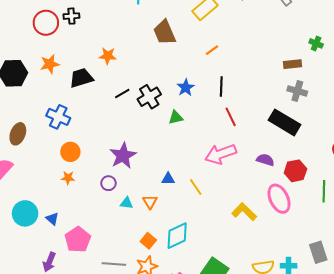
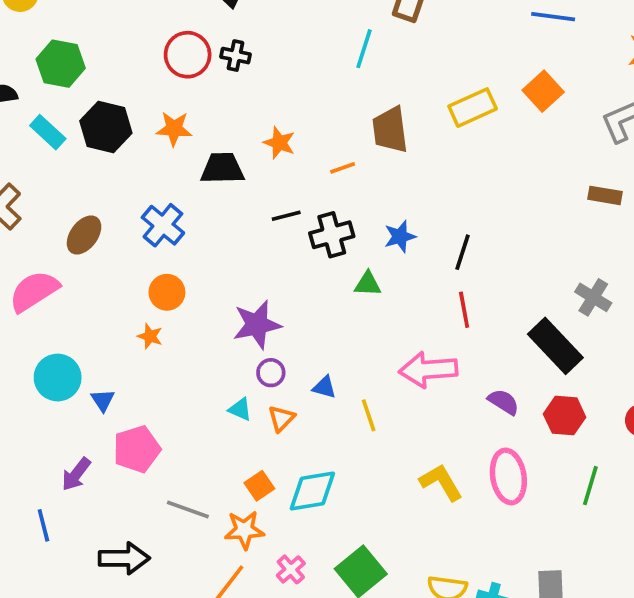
orange line: (212, 50) -> (343, 168), moved
brown rectangle: (293, 64) -> (605, 195), moved
red hexagon: (295, 171) -> (565, 416), moved
purple circle: (108, 183) -> (271, 373), moved

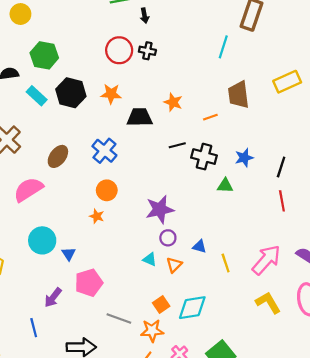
black cross: (332, 235) -> (204, 157), turned 30
pink arrow: (428, 370) -> (266, 260), moved, turned 136

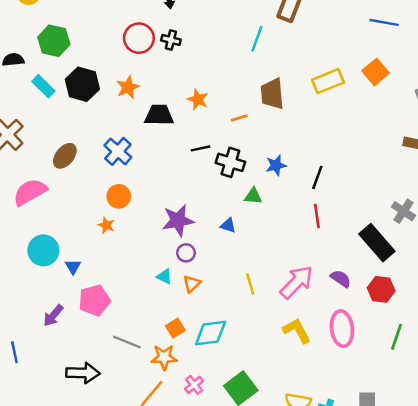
orange star: (111, 94) -> (128, 87), turned -30
blue triangle: (199, 246) -> (228, 225), moved
blue line: (34, 328) -> (14, 352), moved

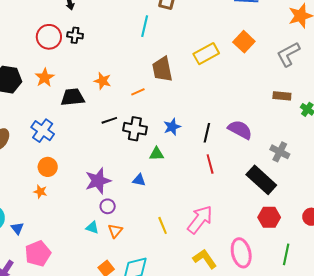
purple semicircle: (341, 279) -> (240, 130), moved, size x1.4

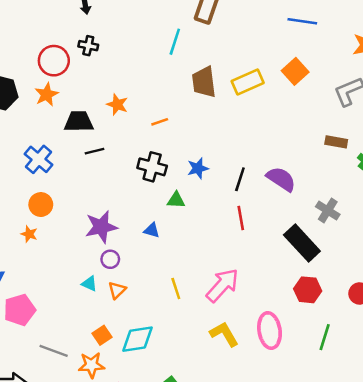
red circle: (49, 37) -> (54, 61), moved
brown trapezoid: (162, 69) -> (204, 82), moved
black line: (109, 120) -> (94, 151), moved

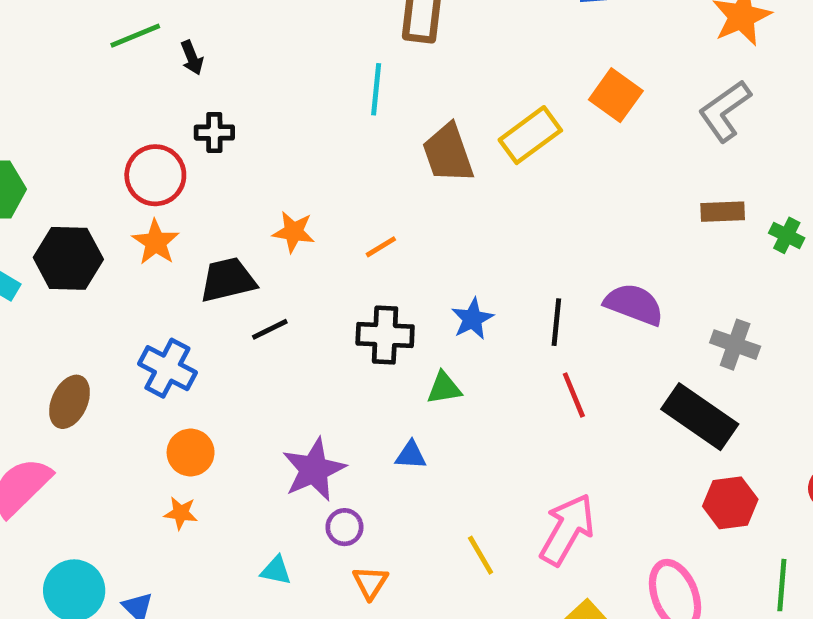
cyan triangle: (89, 284) -> (276, 570), moved

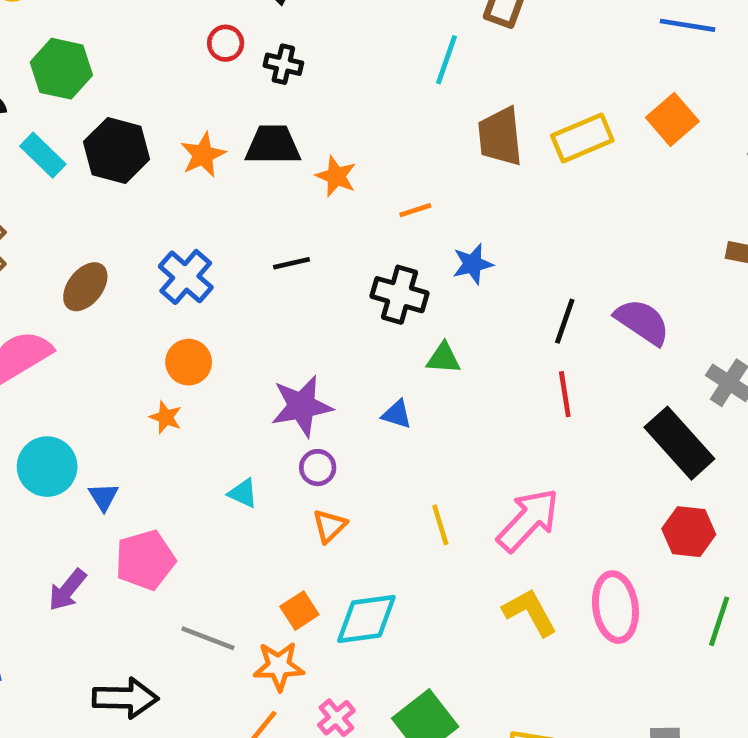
red circle: (155, 175) -> (226, 43), moved, size x0.6
black trapezoid: (228, 280) -> (273, 145), moved
blue star: (472, 319) -> (473, 264), moved

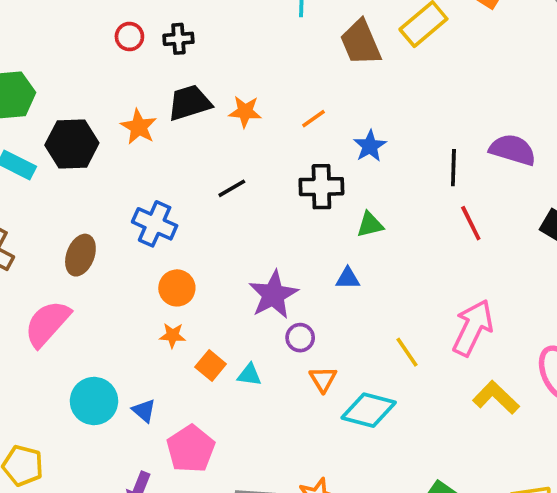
orange square: (299, 611) -> (211, 365), moved
cyan diamond: (366, 619) -> (369, 410), moved, turned 40

